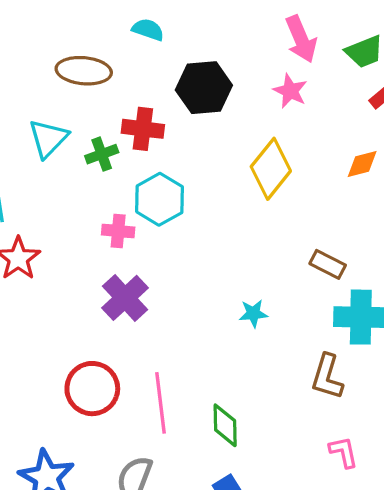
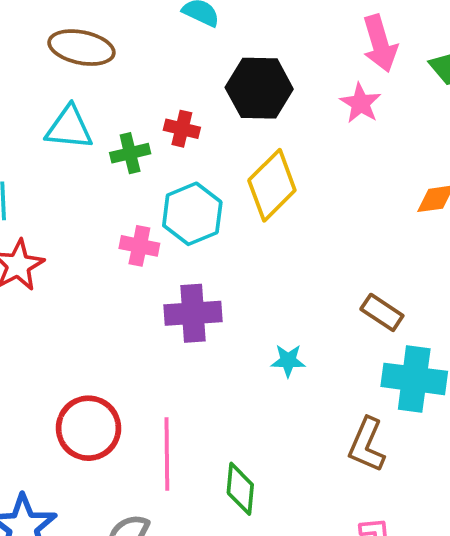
brown ellipse: (84, 71) -> (81, 48), moved
red cross: (143, 129) -> (182, 129), size x0.7
cyan triangle: (48, 138) -> (69, 128), turned 45
yellow diamond: (271, 169) -> (272, 185), moved
purple cross: (125, 298) -> (193, 313), moved, turned 33

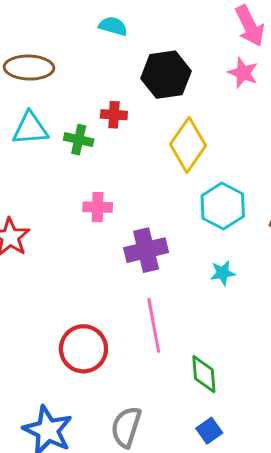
green cross: (130, 153) -> (79, 140), turned 36
cyan hexagon: (192, 214) -> (223, 206), moved
pink line: (167, 454) -> (154, 325), moved

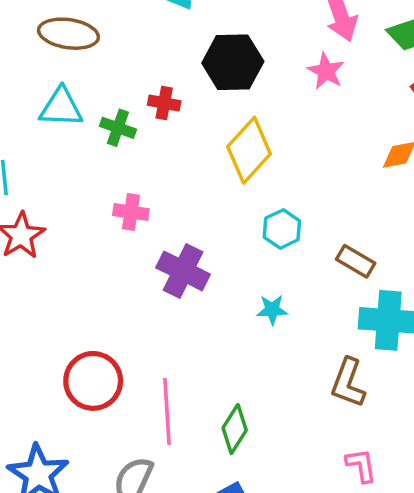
cyan hexagon: (223, 206) -> (282, 229), size x0.7
purple cross: (146, 250) -> (183, 271), turned 33
pink line: (154, 325) -> (167, 411), moved
green diamond: (204, 374) -> (235, 429), turned 30

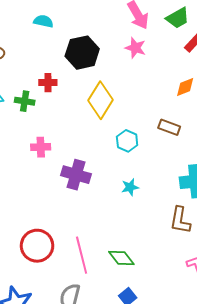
brown rectangle: (356, 261) -> (169, 127), moved
green diamond: (235, 429) -> (121, 258), turned -60

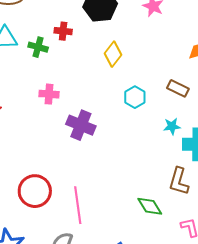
yellow diamond: (100, 100) -> (113, 54), size x0.7
cyan star: (130, 187) -> (172, 126), moved
green diamond: (121, 258) -> (150, 206), moved

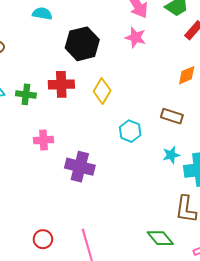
red cross: (63, 31) -> (61, 84), moved, size x1.4
red circle: (35, 191) -> (43, 239), size x0.6

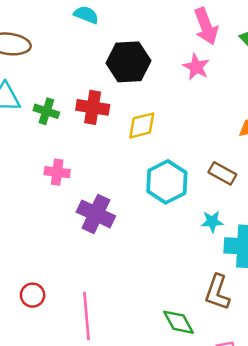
yellow diamond: (102, 91) -> (142, 125), turned 35
cyan hexagon: (130, 131) -> (167, 182), size x1.5

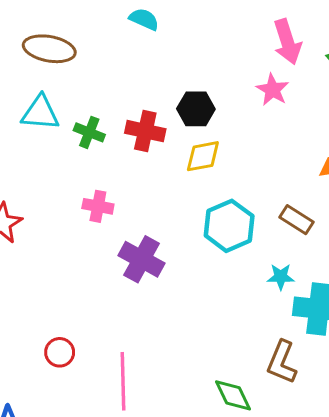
black hexagon: (128, 62) -> (196, 109), moved, size x0.7

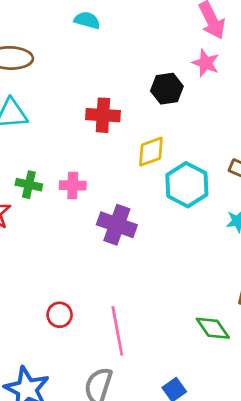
black hexagon: (196, 109) -> (167, 89), moved
green cross: (89, 132) -> (29, 185), moved
yellow diamond: (203, 156) -> (151, 152), moved

